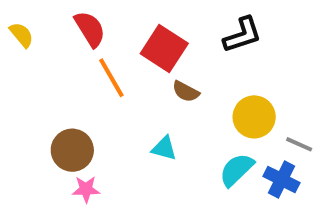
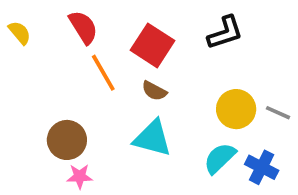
brown semicircle: (186, 92) -> (154, 91), moved
gray line: (299, 144) -> (278, 113), moved
cyan triangle: (164, 148) -> (152, 138), size x1.6

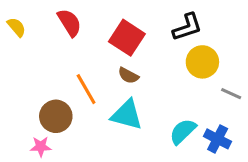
orange line: (103, 73) -> (86, 89), moved
yellow circle: (236, 109) -> (202, 62), moved
pink star: (80, 176) -> (41, 147), moved

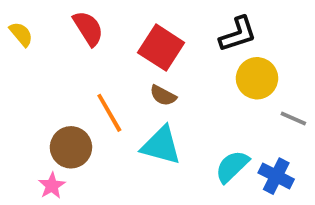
pink star: (41, 147) -> (52, 186), turned -30

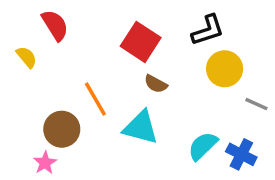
red semicircle: (88, 28) -> (55, 25), moved
yellow semicircle: (21, 34) -> (27, 57), moved
brown semicircle: (163, 96) -> (156, 84), moved

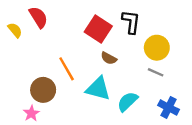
black L-shape: (208, 30) -> (131, 22), moved, turned -65
yellow semicircle: (27, 57) -> (15, 30), moved
gray line: (256, 104) -> (156, 72), moved
cyan semicircle: (203, 146) -> (128, 102), moved

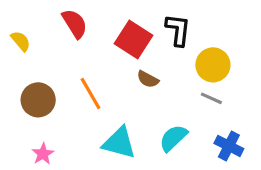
red semicircle: (38, 17) -> (75, 24), moved
cyan triangle: (98, 89) -> (119, 143), moved
brown circle: (43, 90) -> (38, 100), moved

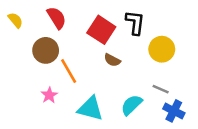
yellow semicircle: (21, 41) -> (15, 20), moved
gray line: (211, 98) -> (161, 89), moved
brown circle: (38, 100) -> (46, 50), moved
pink star: (43, 154) -> (49, 95), moved

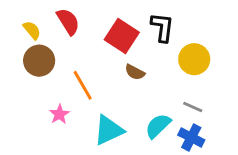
yellow semicircle: (15, 20) -> (32, 30), moved
brown circle: (46, 50) -> (39, 61), moved
cyan triangle: (90, 108) -> (109, 130), turned -40
blue cross: (174, 111) -> (191, 137), moved

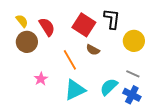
red semicircle: (68, 21) -> (47, 27), moved
orange line: (83, 85) -> (70, 60), moved

